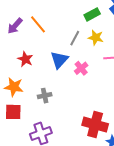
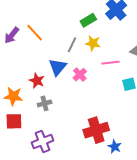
red star: (25, 59) -> (37, 81), moved
red cross: (95, 125) -> (96, 130), turned -30

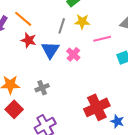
red star: (37, 81) -> (29, 40), moved
red square: (14, 121) -> (14, 109), turned -36

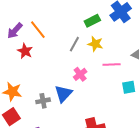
red star: (29, 40) -> (25, 51), moved
blue triangle: (50, 50) -> (63, 94), moved

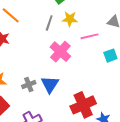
pink cross: (80, 74) -> (60, 52), size x1.5
blue triangle: (63, 94) -> (50, 84), moved

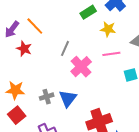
yellow star: (70, 19) -> (108, 29), moved
gray line: (49, 23) -> (65, 48), moved

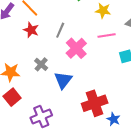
red star: (24, 49) -> (31, 30), moved
gray cross: (47, 97) -> (41, 64), moved, turned -32

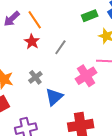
pink cross: (76, 48) -> (86, 76), moved

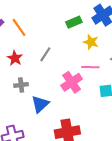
red star: (32, 42) -> (15, 58), moved
gray cross: (35, 77) -> (21, 85), turned 32

